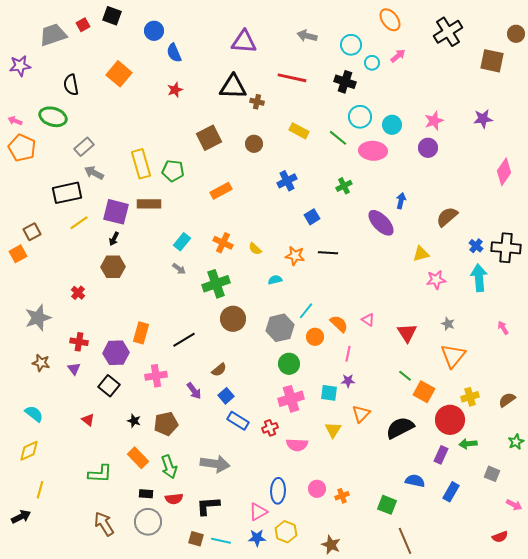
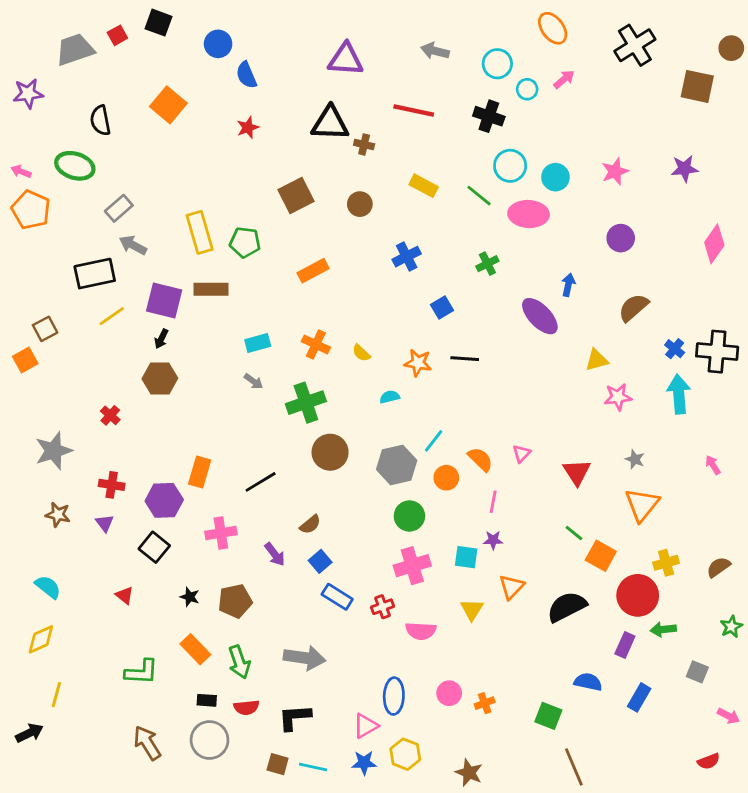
purple circle: (428, 148) -> (621, 238), moved
cyan rectangle: (182, 242) -> (258, 343), turned 36
pink triangle: (368, 320) -> (521, 454), turned 40

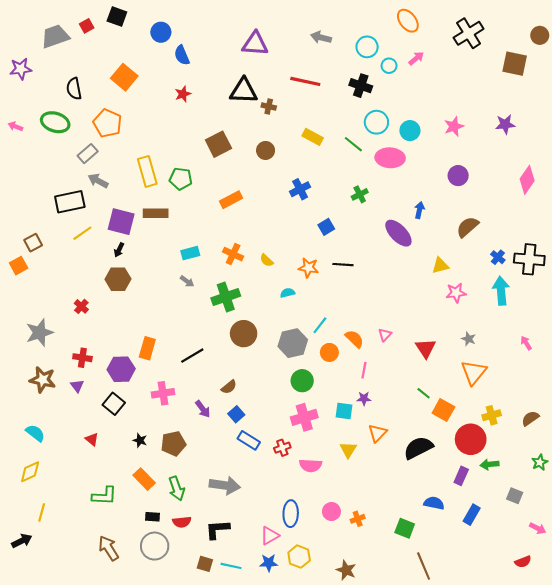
orange pentagon: (31, 210) -> (108, 123), moved
brown star: (58, 515) -> (43, 380), size x1.4

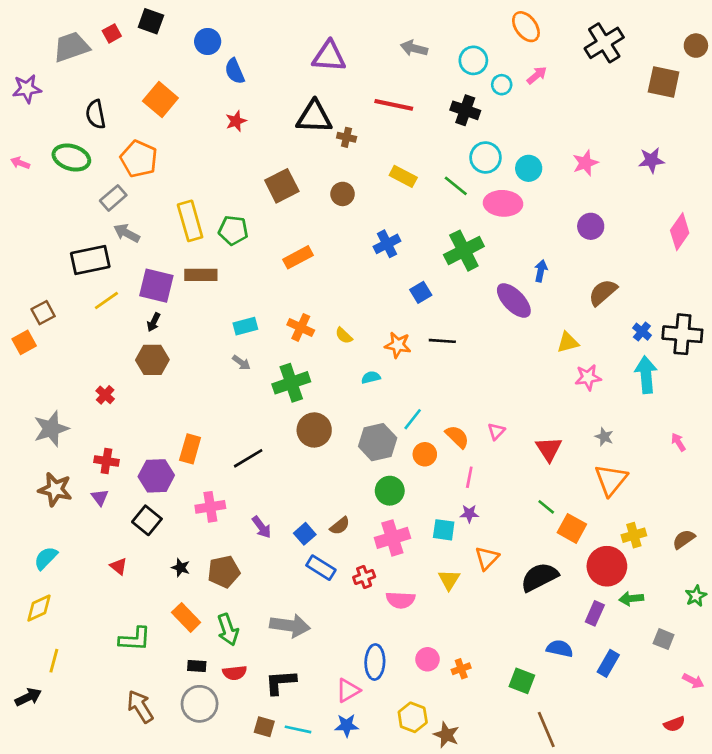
green cross: (360, 194) -> (464, 251), size x1.8
brown semicircle: (229, 387) -> (340, 526), moved
cyan semicircle: (35, 433) -> (46, 558), turned -84
yellow hexagon: (299, 557) -> (413, 717), moved

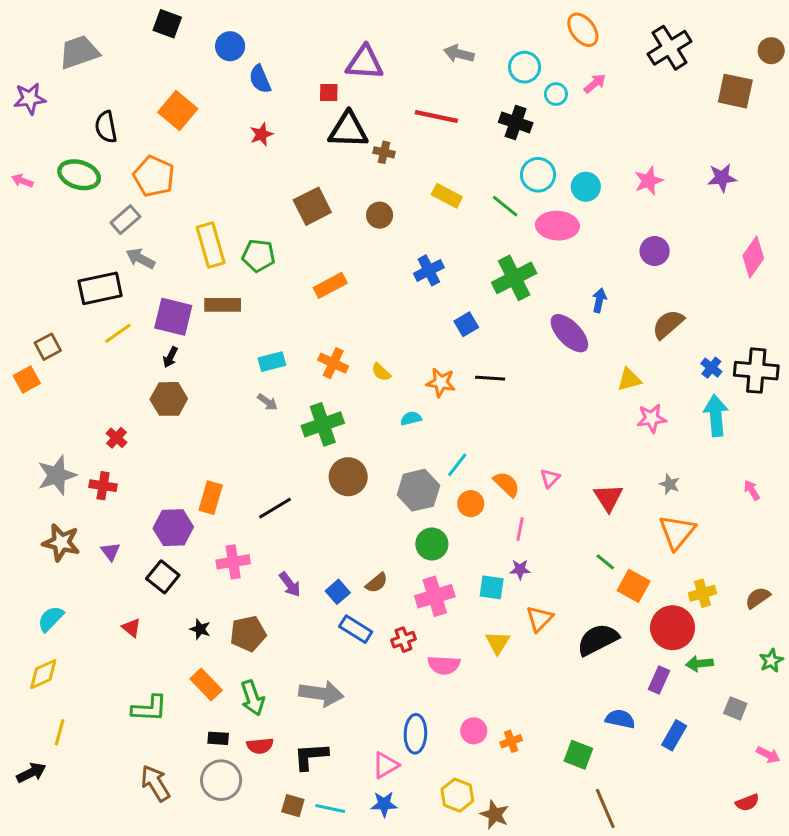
red square: (112, 33) -> (329, 93), moved, turned 30
red cross: (106, 461) -> (103, 486), moved

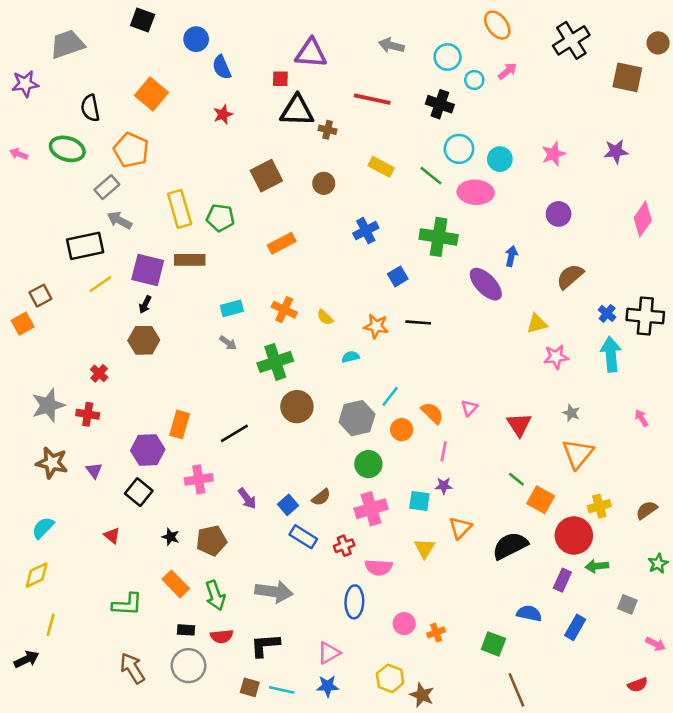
green cross: (514, 278) -> (439, 237), turned 36
blue ellipse: (415, 734) -> (354, 602), moved

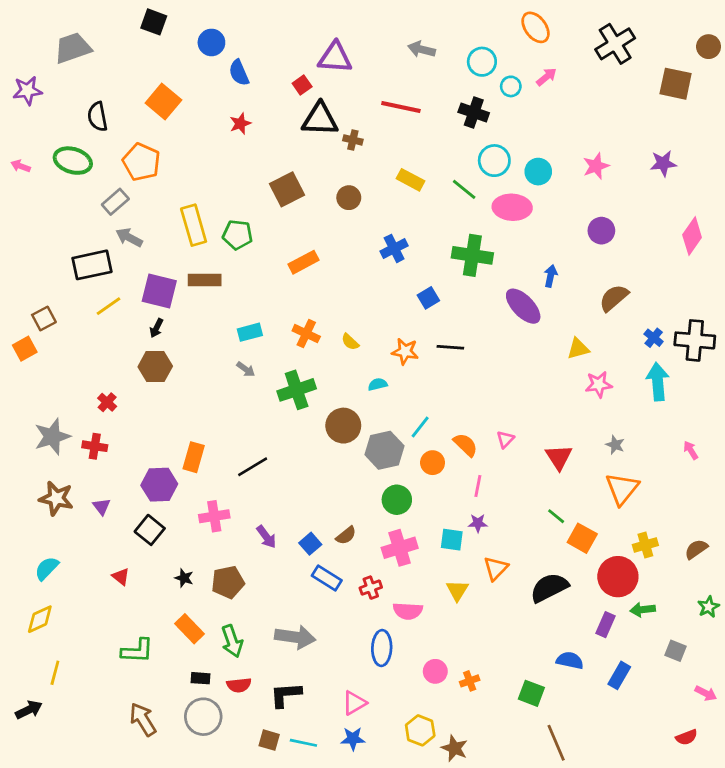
red square: (280, 79) -> (302, 85), turned -36
brown circle: (297, 407) -> (343, 426), moved

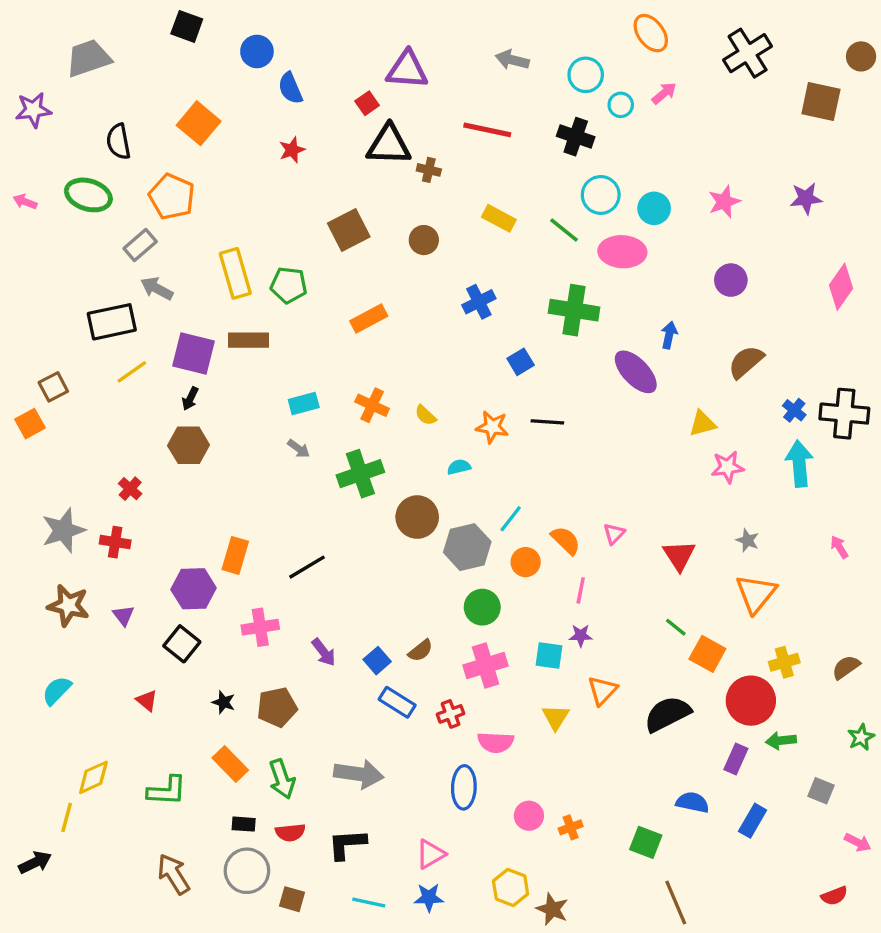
yellow diamond: (40, 619) -> (93, 777), moved
brown square: (269, 740) -> (292, 899), moved

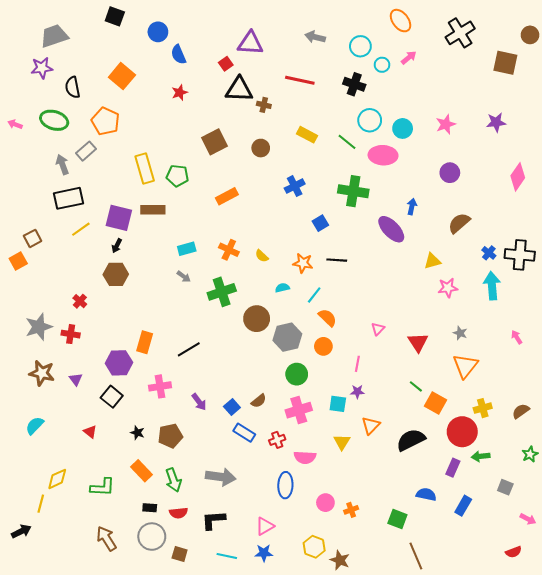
purple star: (33, 110) -> (42, 68), moved
gray arrow: (157, 288) -> (62, 164), moved, turned 42
cyan line: (511, 519) -> (314, 295), moved
orange semicircle: (566, 540) -> (328, 318), moved

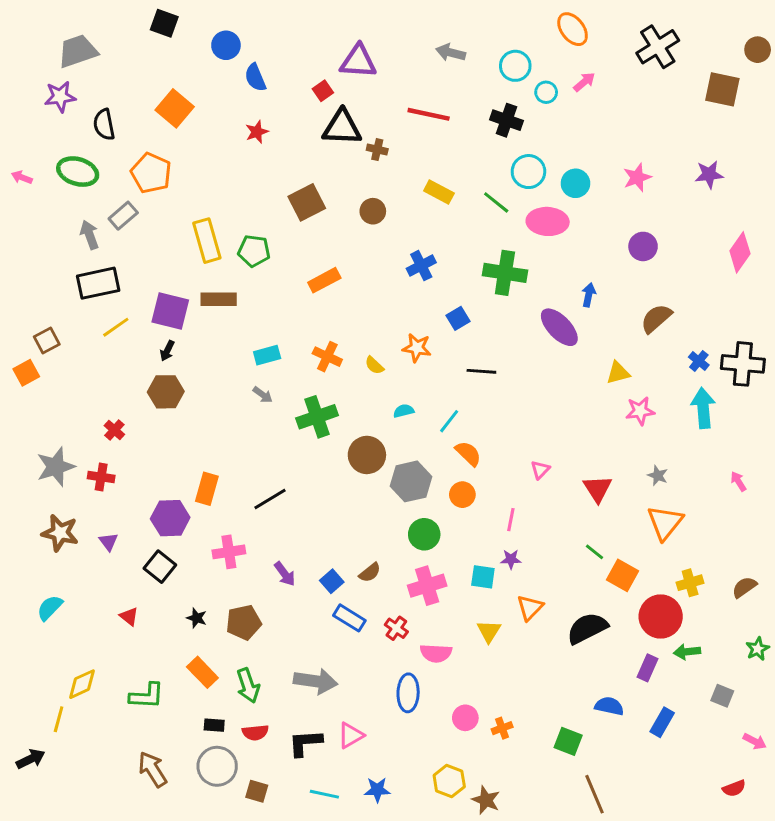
orange star: (303, 263) -> (417, 348), moved
red cross: (277, 440) -> (396, 628), turned -35
pink triangle: (265, 526) -> (351, 735), moved

